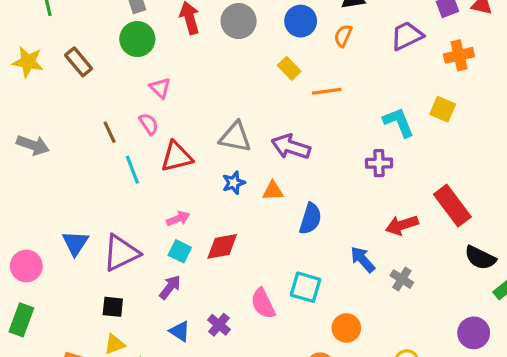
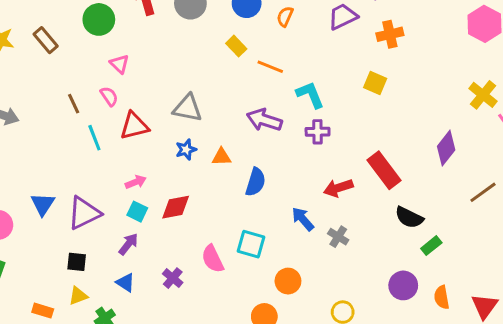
orange line: (327, 91) -> (270, 67), turned 30
cyan L-shape: (399, 122) -> (310, 95), moved
purple arrow: (291, 147) -> (264, 120), moved
blue triangle: (180, 331) -> (125, 283), moved

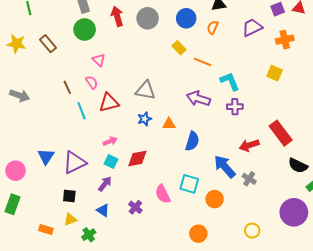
blue arrow: (303, 219) -> (225, 167), size x1.4
orange circle: (288, 281) -> (215, 199), moved
purple circle: (403, 285) -> (294, 212), size x1.4

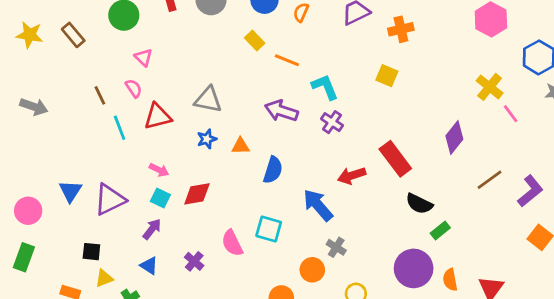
purple cross: (235, 107) -> (332, 122), turned 35
pink arrow: (110, 141) -> (159, 170), turned 48
gray cross: (249, 179) -> (336, 247), moved
black square: (69, 196) -> (91, 252), moved
orange circle: (215, 199) -> (312, 270), moved

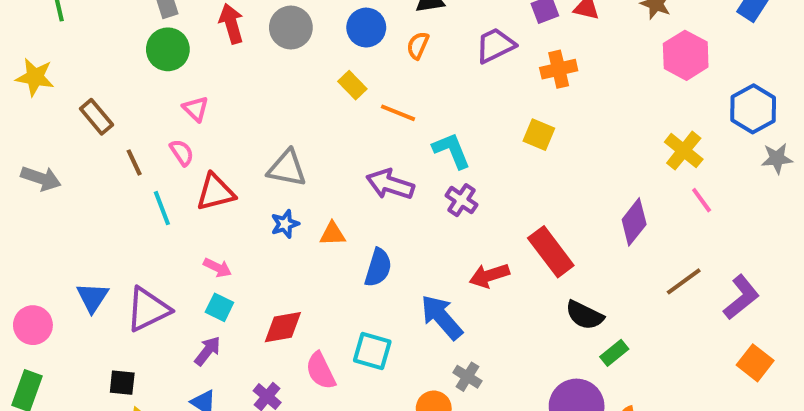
brown rectangle: (73, 35) -> (96, 117), moved
pink line: (511, 114) -> (702, 200), moved
red diamond: (197, 194) -> (283, 327), moved

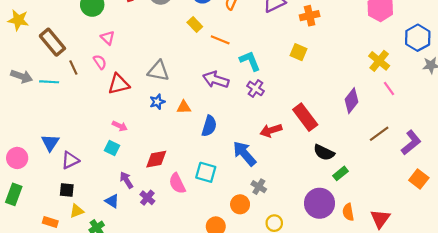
brown rectangle: (96, 117) -> (52, 42), size x1.4
cyan line: (162, 208) -> (49, 82), moved, turned -66
cyan square: (219, 307) -> (112, 148), moved
purple triangle: (148, 309) -> (70, 160), moved, size x0.7
purple arrow: (208, 351) -> (126, 180), moved, turned -70

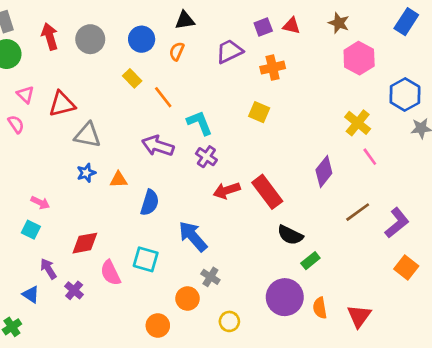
orange line: (220, 40) -> (163, 97), turned 30
red triangle: (119, 84) -> (62, 104), moved
red arrow: (271, 130) -> (227, 190), moved

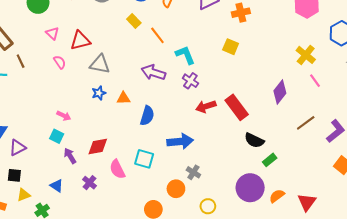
pink semicircle: (16, 124) -> (60, 62), moved
blue arrow: (193, 236) -> (180, 141), turned 125
purple arrow: (48, 269) -> (70, 156), moved
orange semicircle: (320, 308) -> (277, 196), turned 63

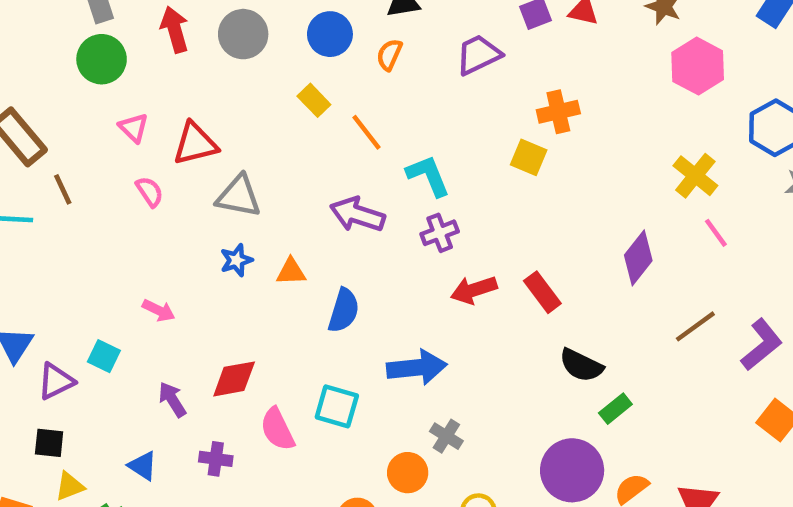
orange cross: (241, 13) -> (558, 112), moved
purple cross: (190, 81) -> (440, 233), turned 35
red rectangle: (237, 107) -> (542, 292), size x0.7
cyan square: (57, 136) -> (104, 356), moved
purple cross: (90, 183) -> (216, 459), turned -32

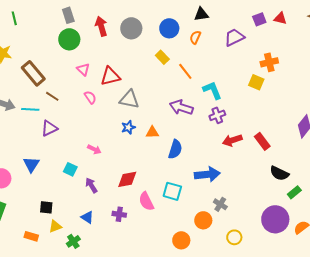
brown line: (63, 189) -> (52, 96), turned -32
purple triangle: (56, 381) -> (49, 128), moved
purple arrow: (172, 400) -> (91, 185), moved

